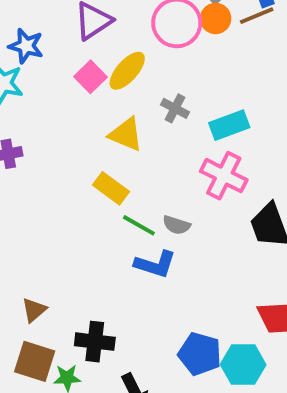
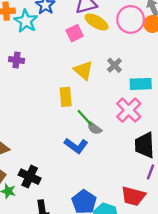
yellow ellipse: (127, 71) -> (97, 22), moved, turned 60
yellow rectangle: (111, 188) -> (66, 97), turned 30
green line: (139, 225) -> (85, 118), moved

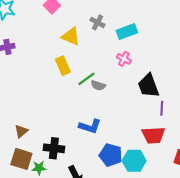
pink cross: (129, 110) -> (124, 59), size x0.6
green line: (85, 118) -> (86, 79), turned -66
blue L-shape: (76, 146) -> (90, 126), moved

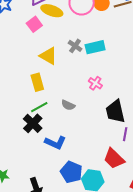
cyan rectangle: (127, 32) -> (95, 47), moved
green line: (86, 79) -> (39, 107), moved
red trapezoid: (153, 135) -> (114, 159), turned 40
black cross: (54, 148) -> (33, 123), moved, turned 30

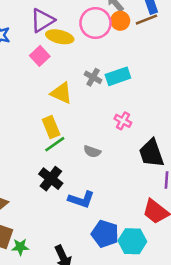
green line: (39, 107) -> (55, 144), moved

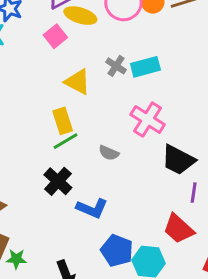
pink cross: (123, 121) -> (148, 119), size x1.6
black trapezoid: (151, 153) -> (178, 160), turned -48

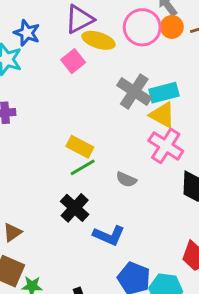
gray cross: (116, 66) -> (134, 92), size x1.6
yellow triangle: (78, 82) -> (162, 115), moved
yellow rectangle: (63, 121) -> (80, 147), turned -45

